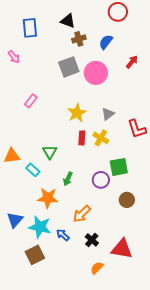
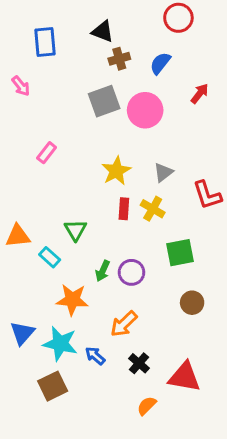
purple circle: (101, 180) -> (131, 272), moved

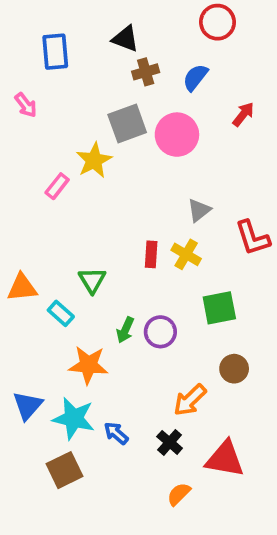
yellow star: (116, 171) -> (94, 160), moved
orange arrow: (124, 324) -> (190, 400), moved

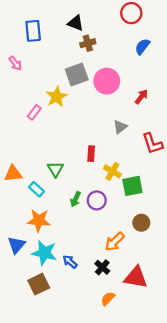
blue semicircle: (195, 77) -> (142, 47), moved
red arrow: (243, 114) -> (141, 97), moved
yellow cross: (186, 254) -> (112, 171), moved
orange star: (88, 365) -> (39, 220), moved

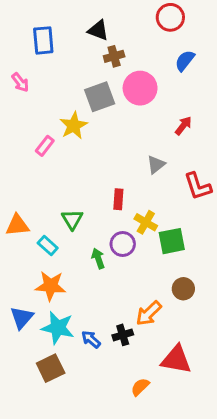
pink circle: (107, 81) -> (140, 88), moved
green arrow: (76, 199) -> (98, 258), turned 136
purple circle: (97, 200) -> (123, 244), moved
black cross: (102, 267) -> (123, 335), moved, turned 32

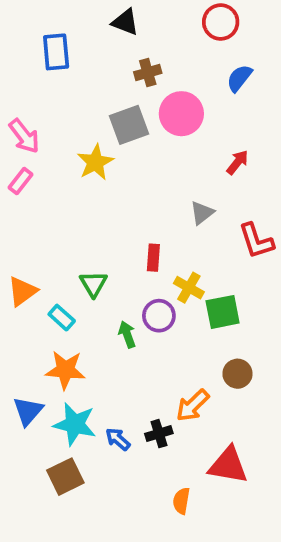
black triangle: (98, 30) -> (125, 22), moved
pink arrow: (20, 82) -> (24, 136), moved, size x1.4
pink rectangle: (45, 146) -> (21, 181), moved
orange triangle: (17, 225) -> (22, 291), turned -30
orange semicircle: (140, 387) -> (181, 501), turned -36

